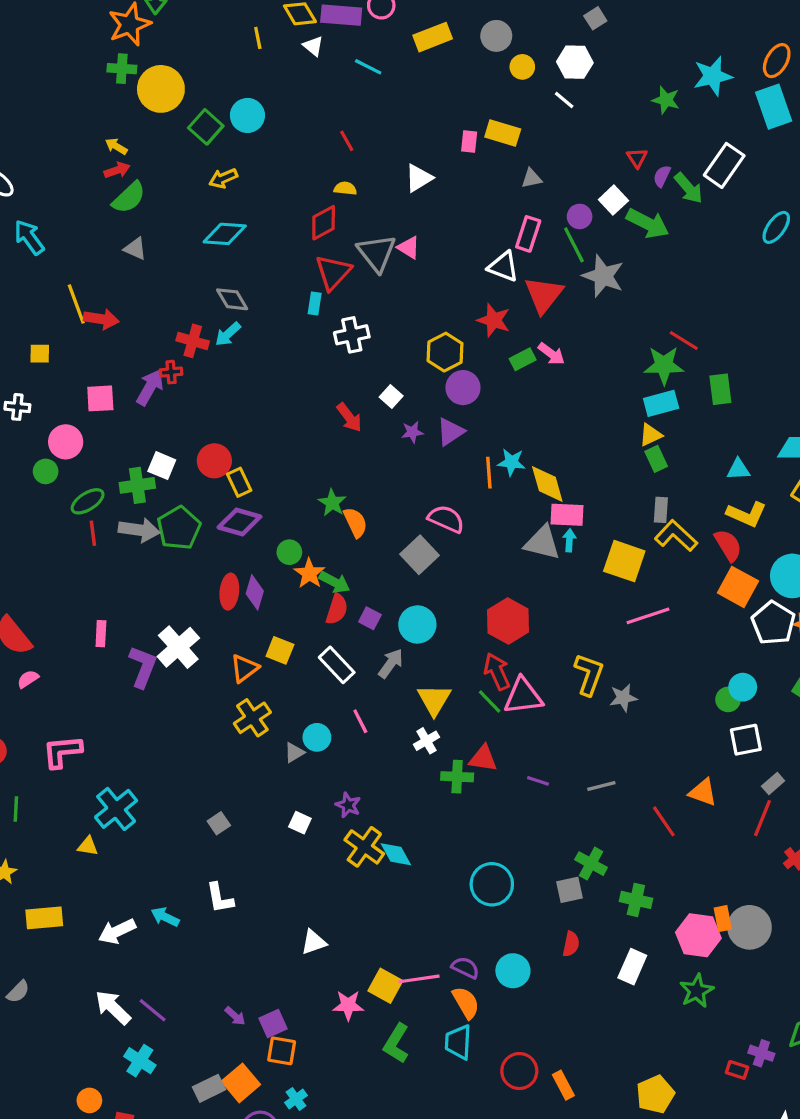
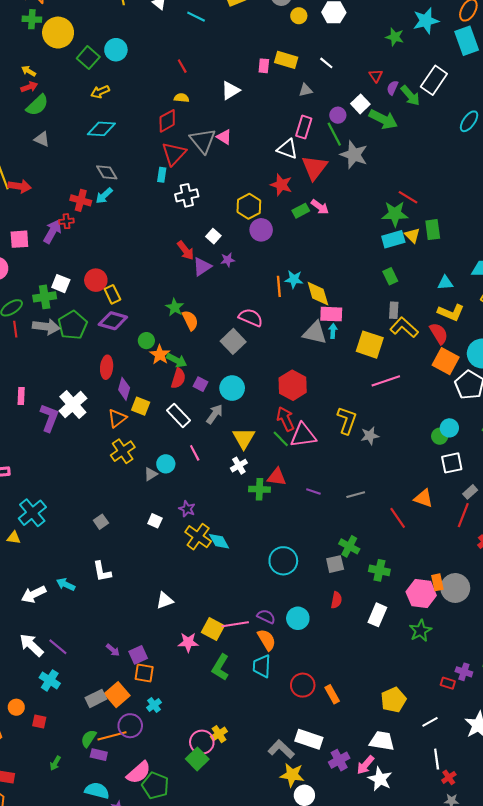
white line: (564, 100) -> (326, 63), moved
purple triangle: (450, 432) -> (202, 267), moved
yellow triangle: (651, 435) -> (412, 235), moved, turned -49
purple diamond: (255, 592) -> (124, 389), moved

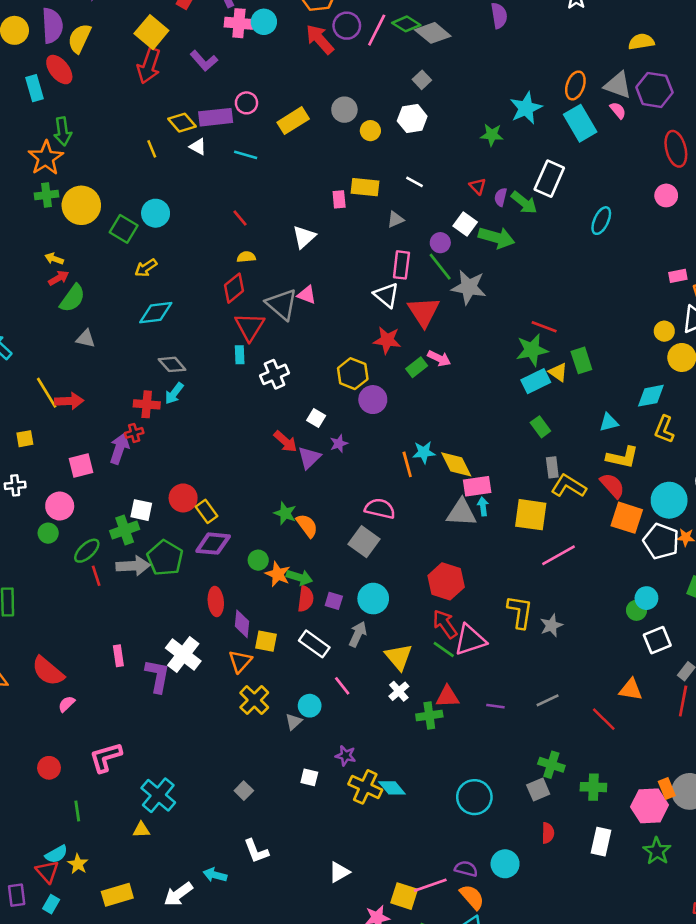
white triangle: (287, 149) -> (386, 295), turned 30

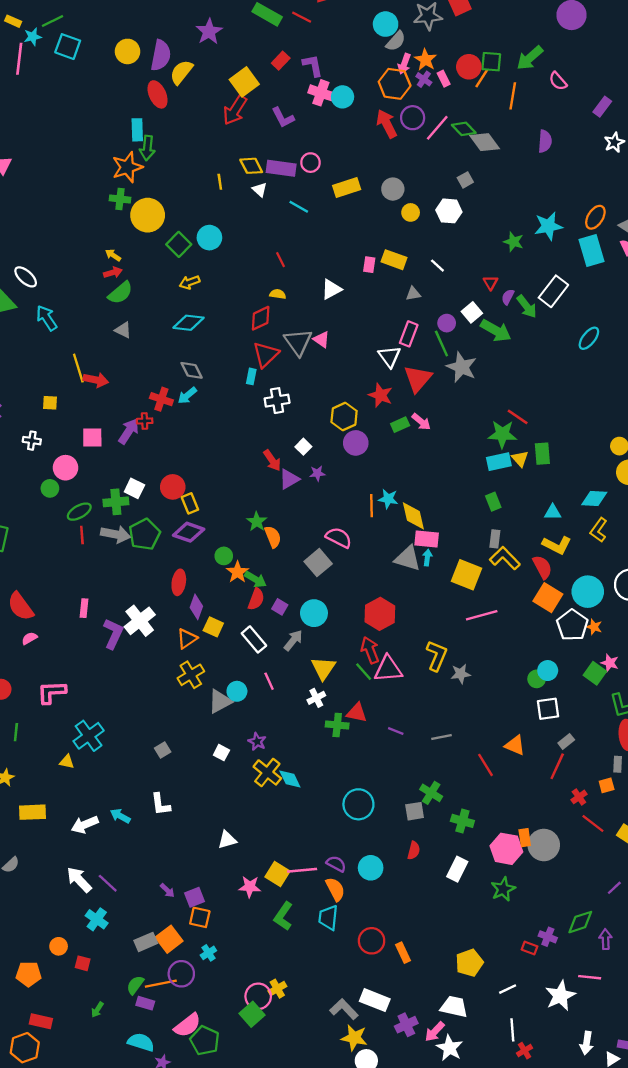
cyan rectangle: (34, 88) -> (137, 130), moved
gray triangle: (294, 722) -> (220, 701), size x1.6

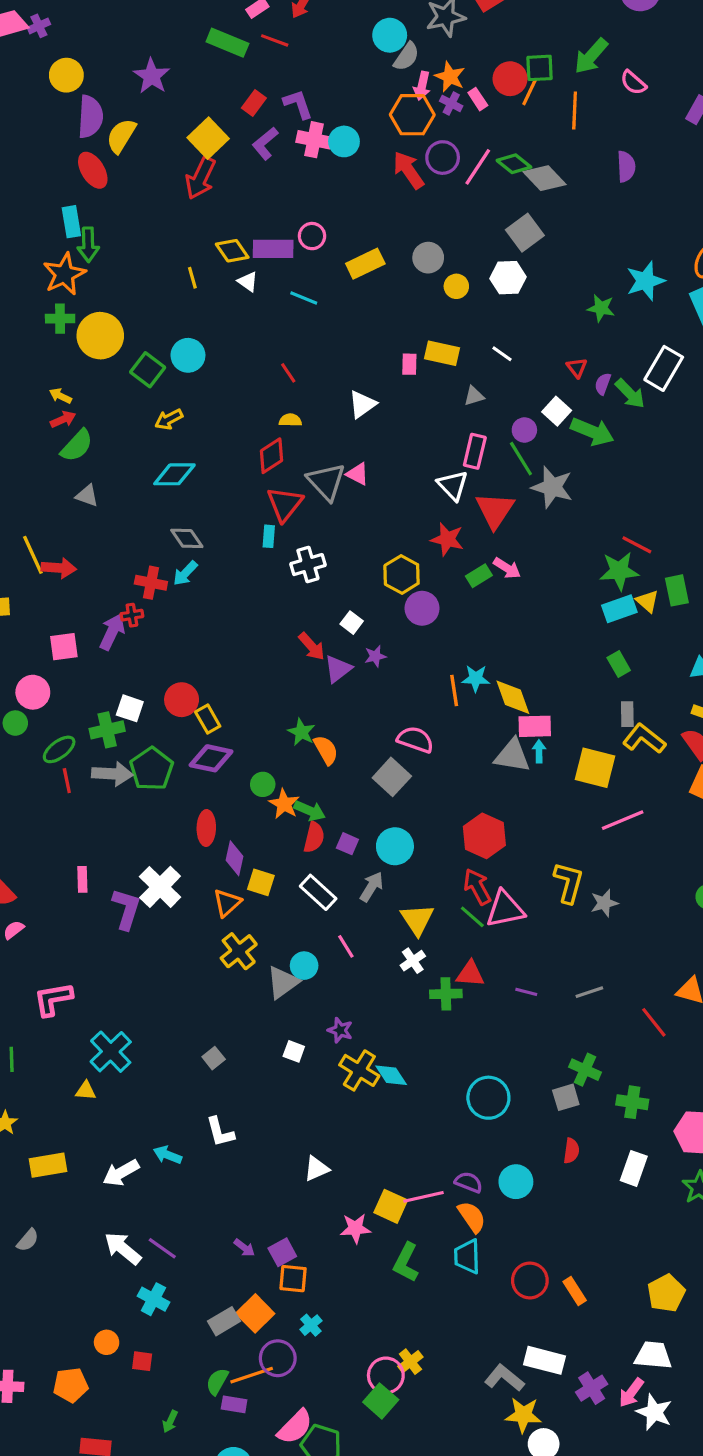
yellow circle: (127, 51) -> (66, 75), moved
purple L-shape: (283, 117) -> (265, 143), moved, turned 85
gray square: (465, 180) -> (525, 233), size x1.6

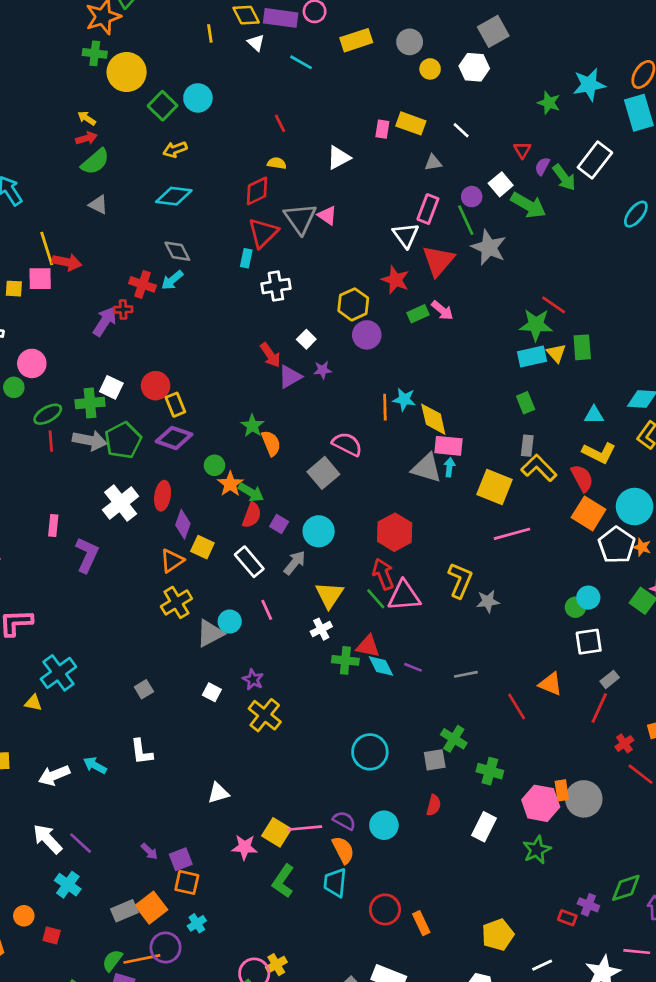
pink square: (64, 647) -> (40, 279), moved
white cross: (160, 887) -> (121, 503), moved
cyan diamond: (391, 1075) -> (381, 666), moved

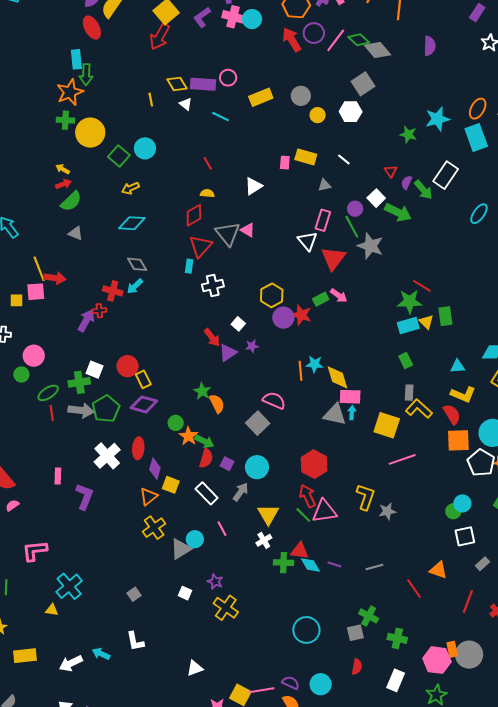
red star: (395, 280) -> (301, 315), moved
orange square: (589, 513) -> (458, 440), turned -30
red line: (599, 708) -> (468, 602), moved

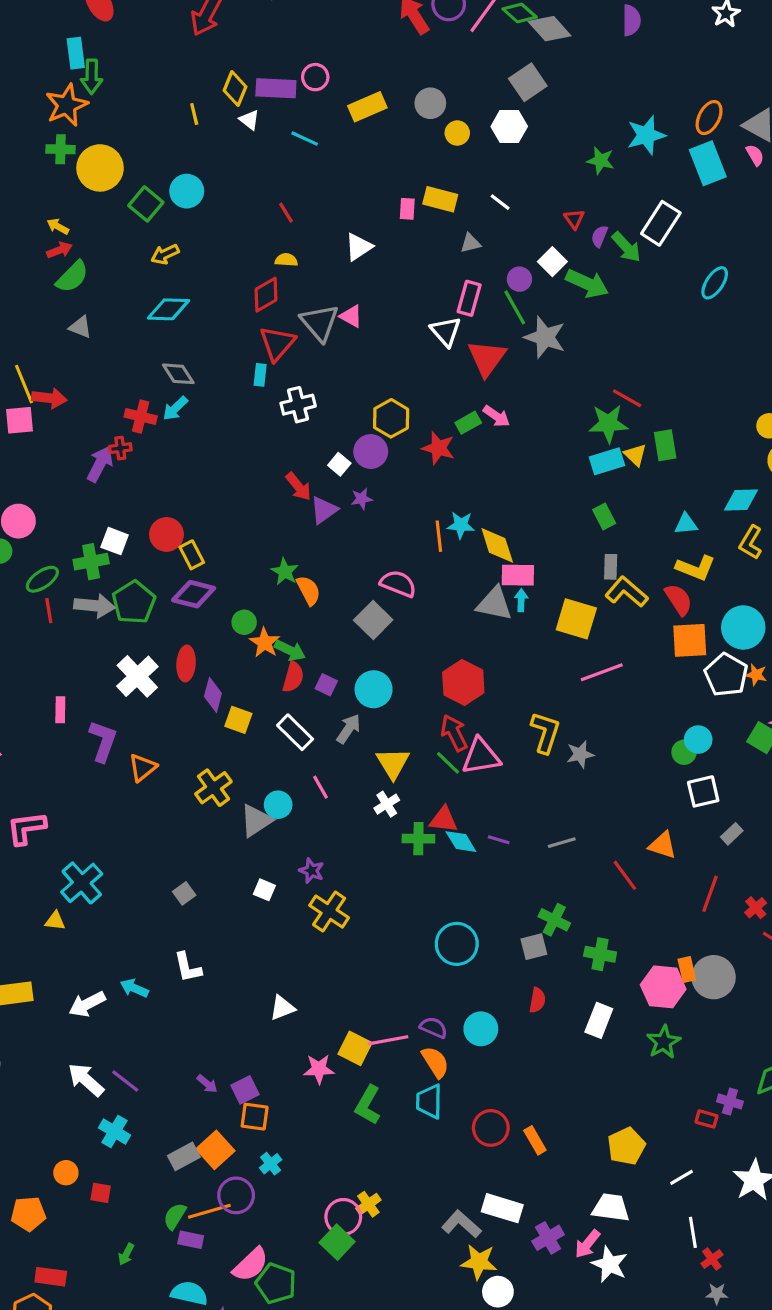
yellow diamond: (177, 84) -> (235, 89), turned 55
purple circle: (283, 318) -> (371, 452), moved
orange triangle: (149, 496) -> (143, 768), moved

